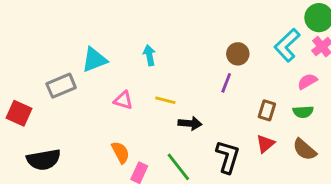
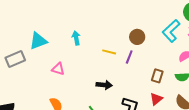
yellow line: (165, 100) -> (109, 52), moved

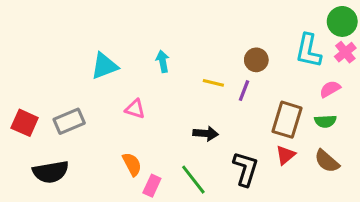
cyan L-shape: (171, 31) -> (308, 51), turned -35
gray rectangle: (15, 59) -> (69, 121), moved
brown rectangle: (157, 76) -> (287, 120), size x1.6

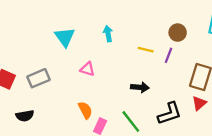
cyan triangle: (104, 66) -> (65, 37), turned -45
black L-shape: (246, 169) -> (170, 113), turned 55
black semicircle: (51, 172) -> (25, 116), size x0.7

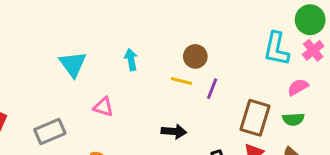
brown circle: (178, 33) -> (195, 56), moved
gray rectangle: (38, 78) -> (50, 131), moved

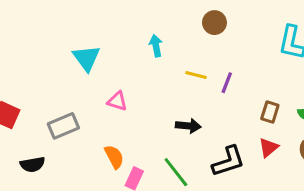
brown circle: (195, 56) -> (214, 23), moved
cyan arrow: (131, 60) -> (156, 46), moved
brown rectangle: (255, 118) -> (270, 112), size x0.6

